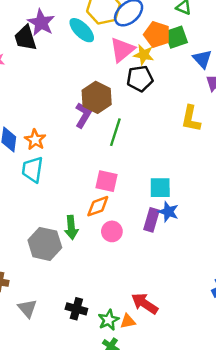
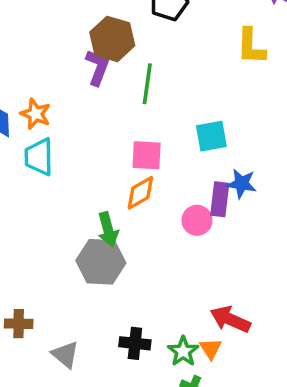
cyan square: (160, 188) -> (211, 136), moved
pink circle: (112, 231) -> (197, 220), moved
gray hexagon: (45, 244) -> (101, 262), moved
orange triangle: (128, 321) -> (211, 349), turned -42

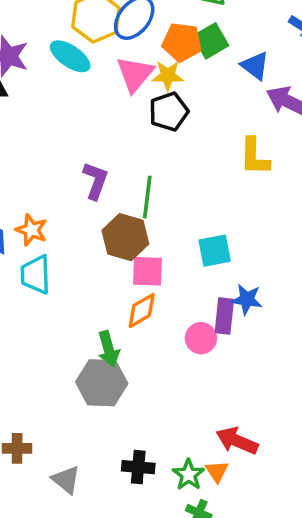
brown hexagon: (112, 39) -> (125, 237), moved

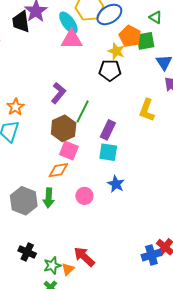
pink triangle: (135, 74) -> (72, 39), moved, turned 30
purple rectangle: (224, 316) -> (108, 130), moved
green arrow: (109, 349) -> (49, 198), moved

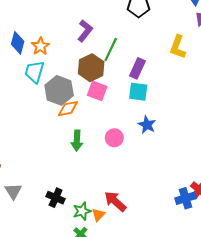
orange diamond: (58, 170) -> (68, 109), moved
gray hexagon: (24, 201) -> (59, 90), moved

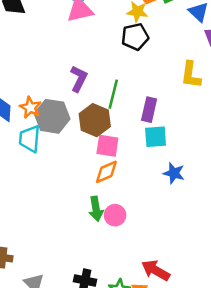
gray hexagon: (59, 90) -> (52, 116), moved
orange diamond: (68, 109) -> (106, 172), moved
pink circle: (114, 138) -> (115, 215), moved

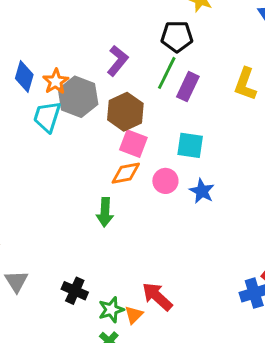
black pentagon: (135, 37) -> (177, 37), moved
green line: (113, 94) -> (167, 73), moved
purple rectangle: (149, 110) -> (188, 87), moved
pink circle: (115, 215) -> (165, 181), moved

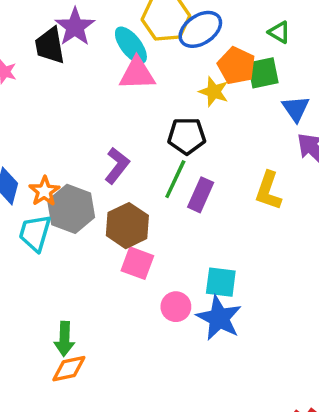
cyan square: (190, 145) -> (221, 282), moved
orange diamond: (126, 173) -> (69, 369), moved
blue star: (202, 191) -> (219, 318), size x1.5
green arrow: (105, 212) -> (64, 339), moved

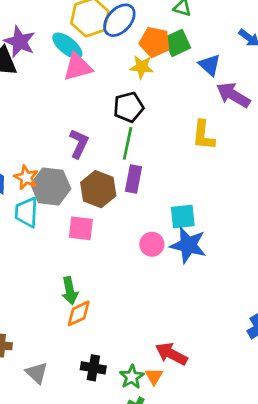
purple rectangle: (201, 195) -> (134, 179), moved
pink square: (137, 263) -> (81, 228), moved

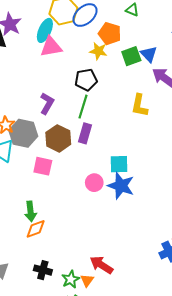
green square: (177, 43) -> (131, 56), moved
cyan ellipse: (67, 46) -> (45, 30), turned 70

